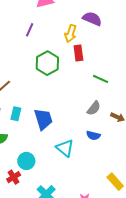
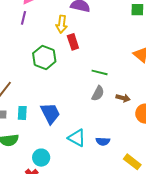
purple line: (30, 30) -> (23, 18), moved
green line: (101, 79) -> (100, 72), moved
blue semicircle: (93, 135) -> (103, 141), moved

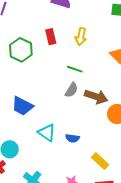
yellow arrow: (62, 24) -> (81, 37), moved
brown arrow: (123, 98) -> (96, 97), size x1.6
blue trapezoid: (50, 113) -> (22, 106), turned 140

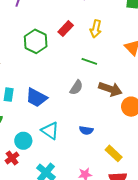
red rectangle: (51, 37) -> (66, 29), turned 56
gray semicircle: (71, 90) -> (76, 87), moved
cyan triangle: (47, 133) -> (50, 131), moved

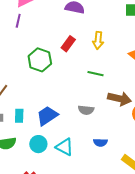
gray semicircle: (76, 87) -> (86, 110), moved, turned 70
blue trapezoid: (36, 98) -> (47, 116), turned 125
cyan circle: (23, 141) -> (38, 144), moved

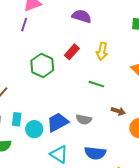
brown arrow: (120, 99) -> (118, 111), size x0.6
blue trapezoid: (47, 116) -> (58, 122), moved
blue semicircle: (100, 142) -> (95, 153), size x1.5
cyan circle: (38, 144) -> (34, 129), moved

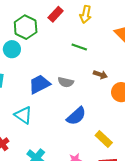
cyan circle: (34, 129) -> (12, 49), moved
blue semicircle: (95, 153) -> (76, 116), turned -50
cyan triangle: (59, 154) -> (23, 115), moved

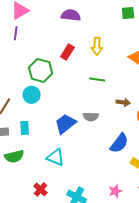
blue semicircle: (76, 116) -> (119, 143), moved

